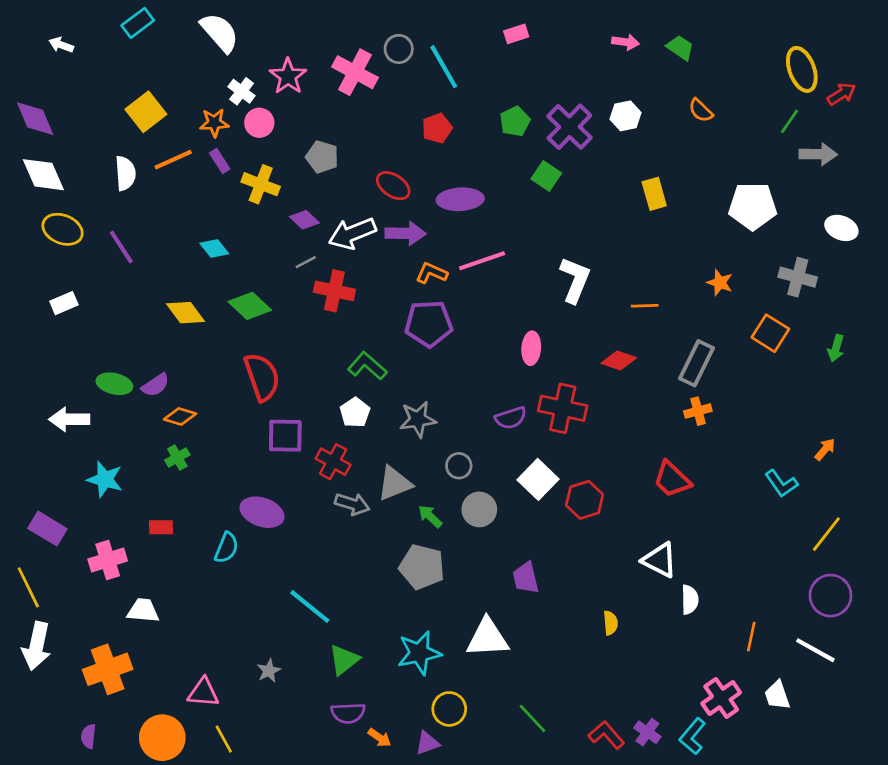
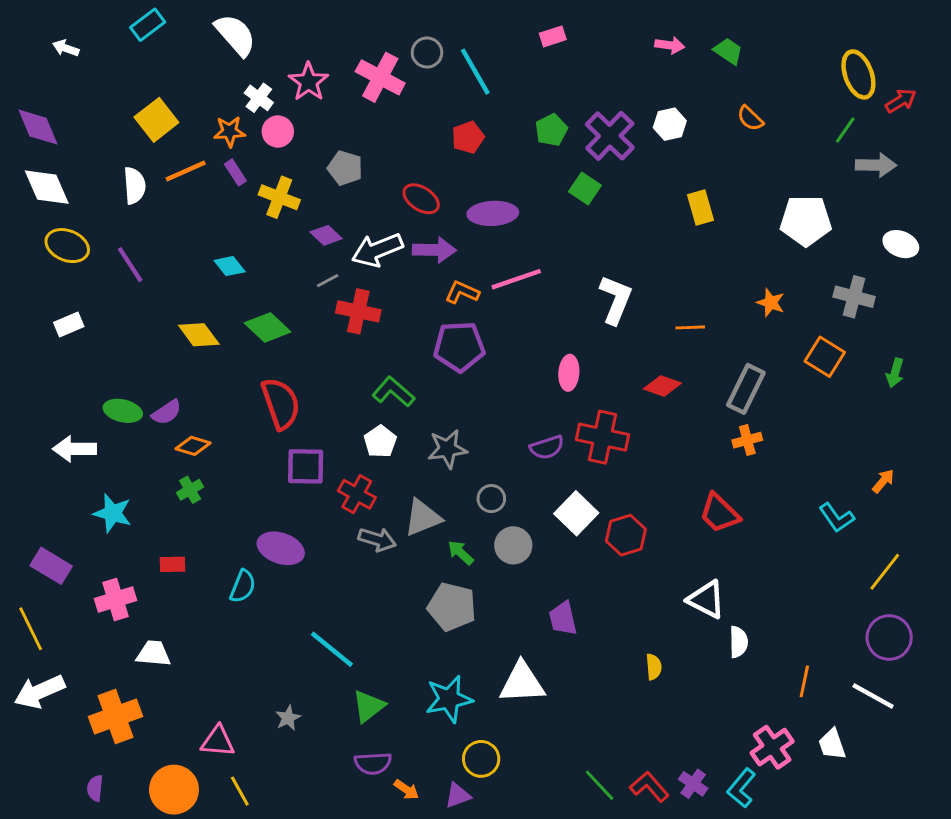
white arrow: (37, 646) -> (39, 692), turned 54
green line: (533, 719) -> (600, 785), moved

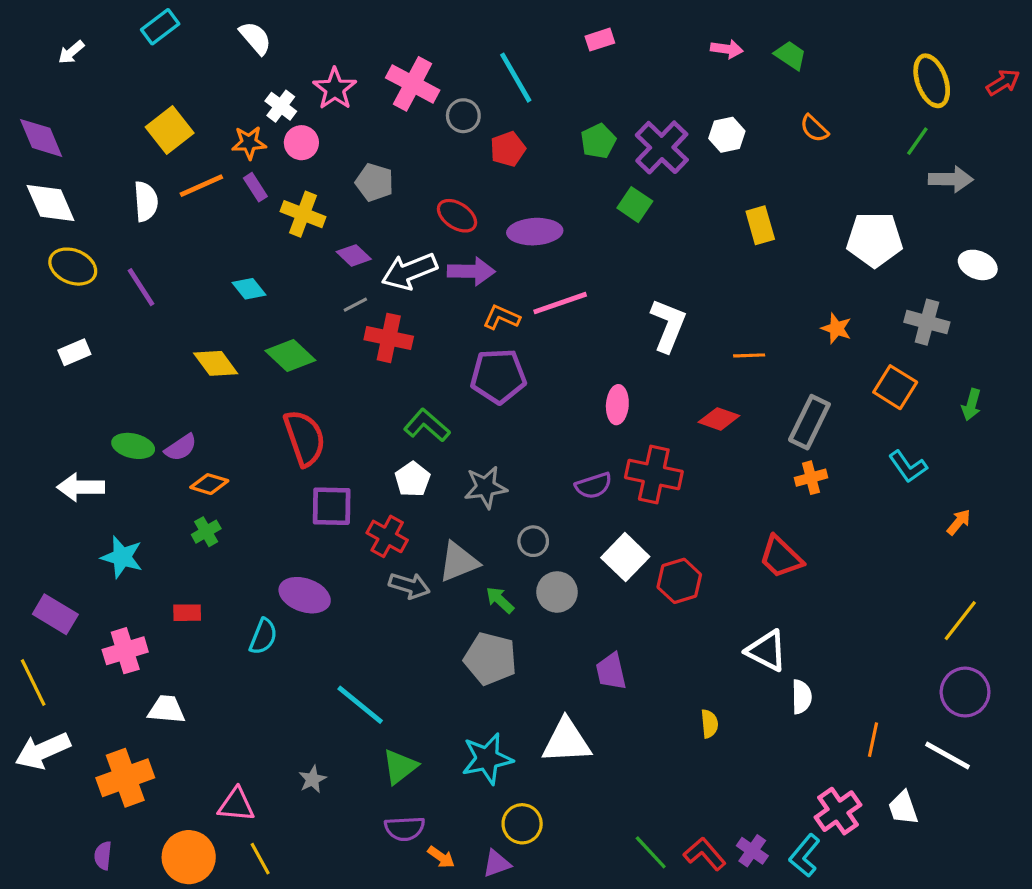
white semicircle: (235, 35) -> (255, 38), size x0.7
white arrow: (66, 48) -> (71, 52), turned -60
gray circle: (427, 53) -> (463, 116), moved
red arrow: (901, 101) -> (1003, 82), moved
cyan L-shape: (836, 518) -> (908, 467), moved

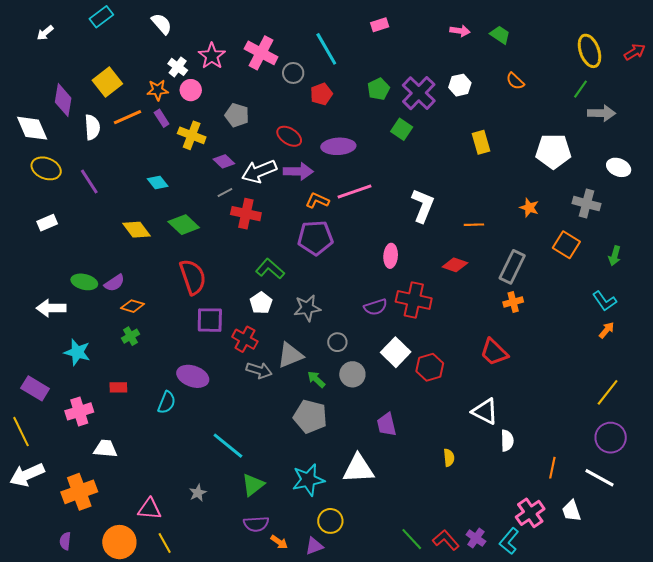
purple diamond: (41, 138) -> (63, 100), moved, turned 32
cyan L-shape: (908, 467) -> (605, 301), moved

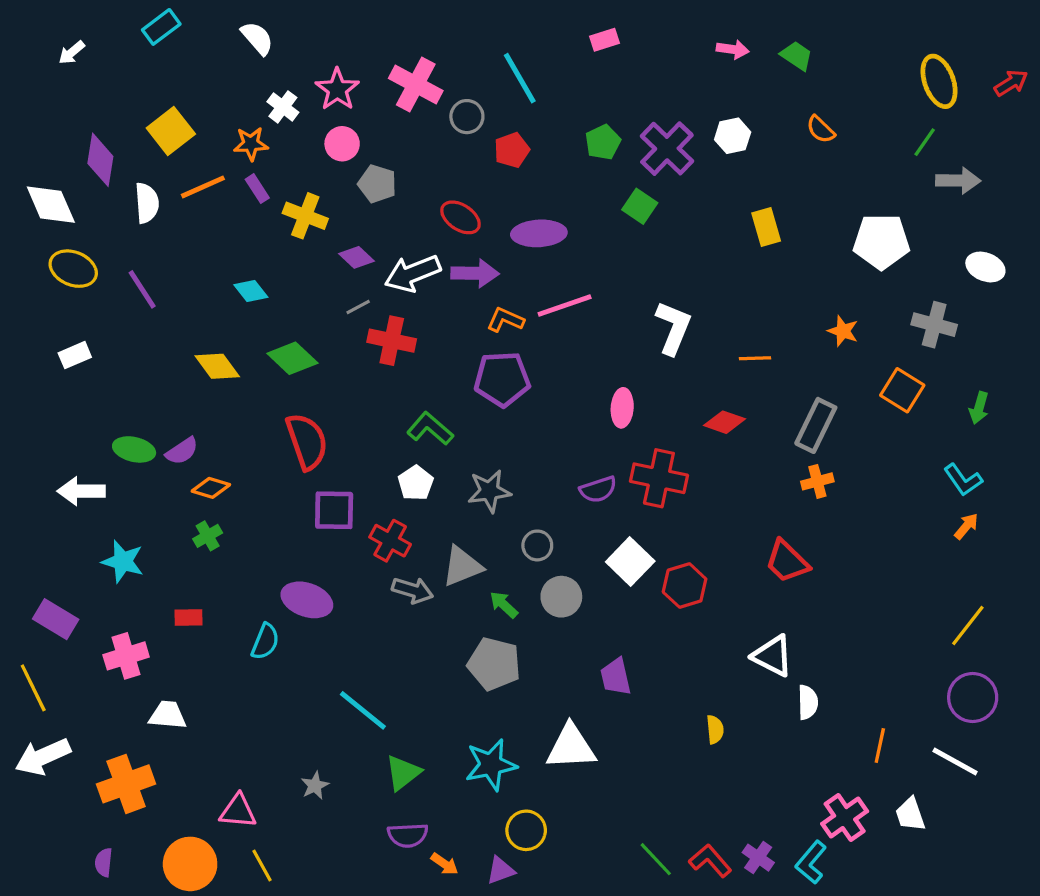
pink circle: (191, 90) -> (342, 144), moved

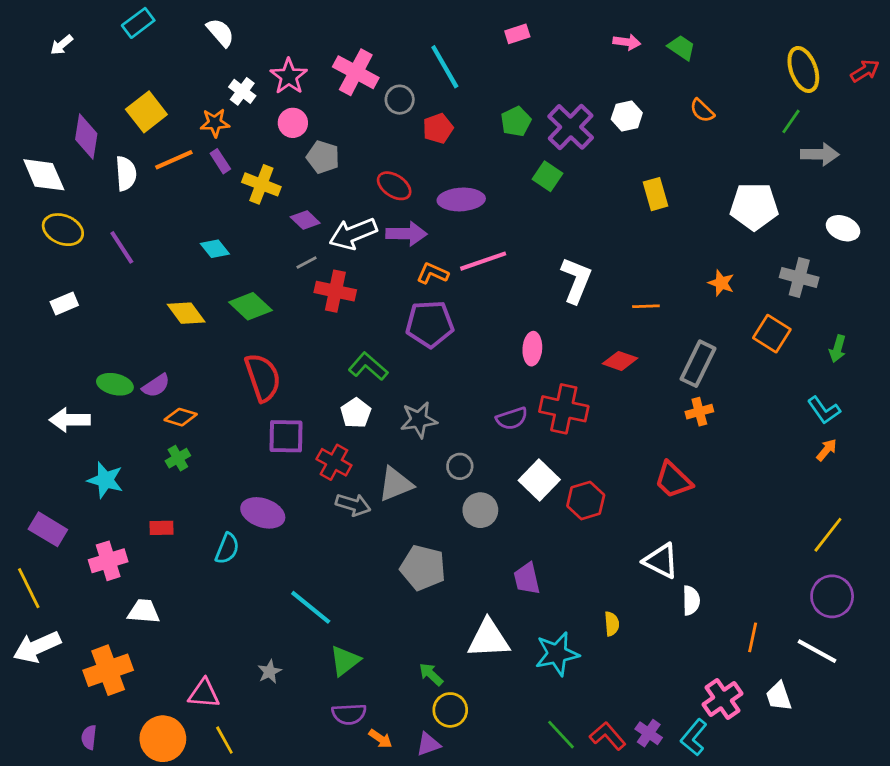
green arrow: (504, 605) -> (431, 674), moved
cyan star: (491, 765) -> (557, 654), moved

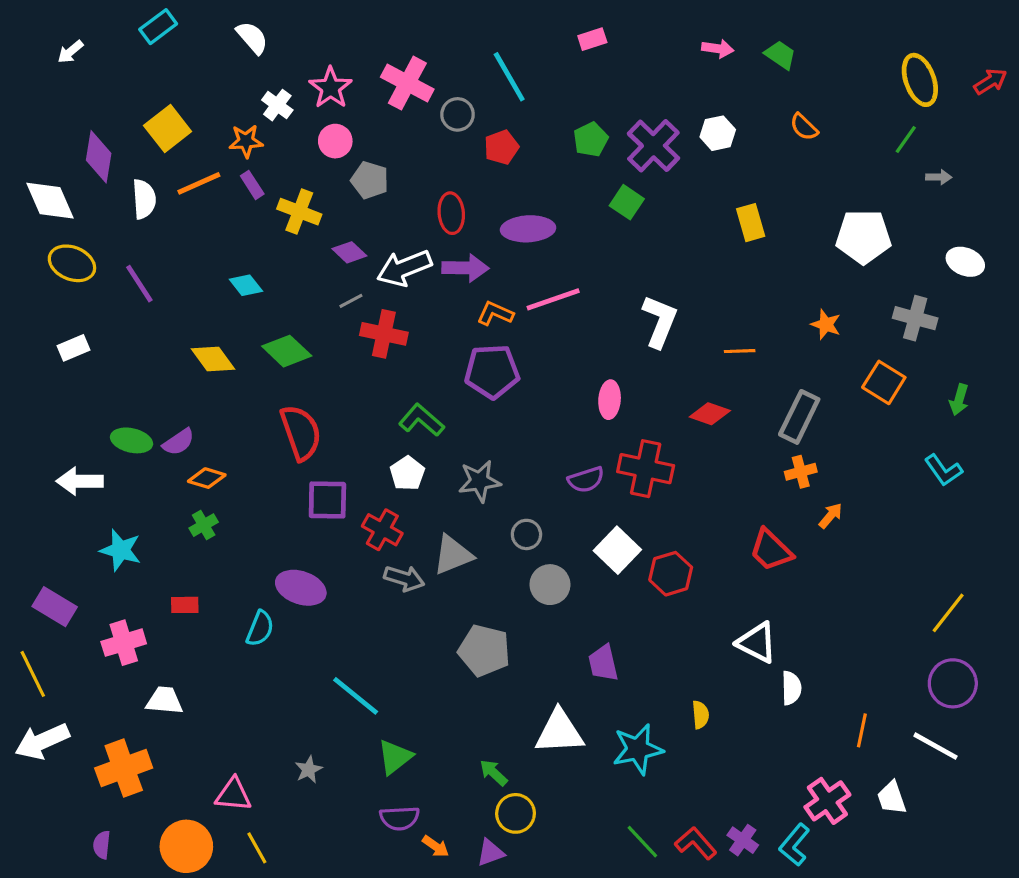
gray arrow: (820, 154) -> (939, 177), size x0.6
red ellipse: (394, 186) -> (451, 213), turned 52
orange arrow: (827, 450) -> (831, 516), moved

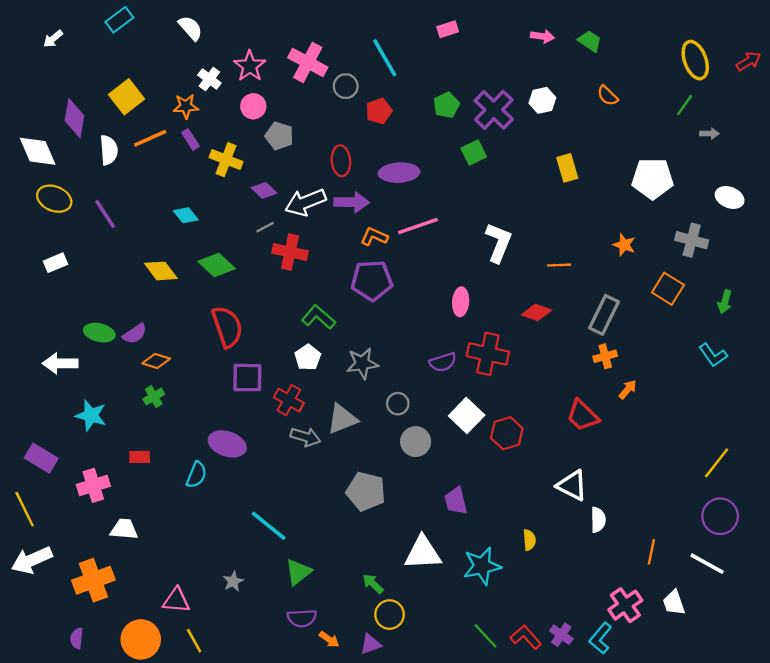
green square: (627, 202) -> (474, 152), turned 30

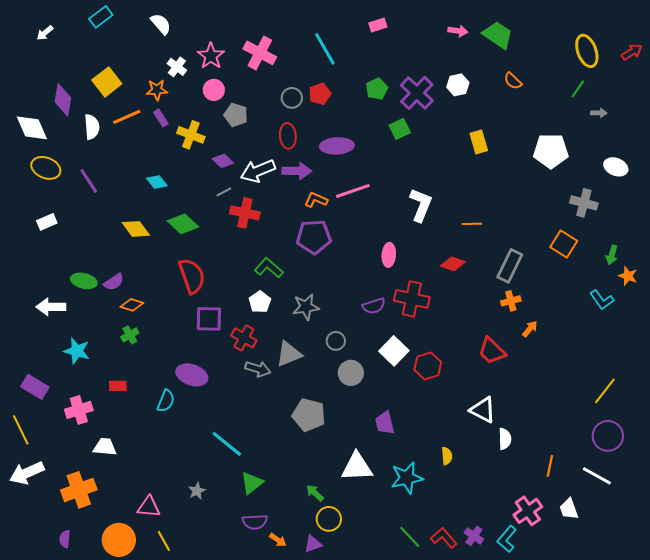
green trapezoid: (590, 41) -> (498, 35), size x1.5
gray circle: (346, 86) -> (292, 98), moved
orange star: (624, 245) -> (628, 276), moved

